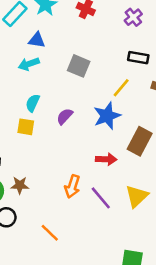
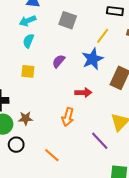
cyan semicircle: (33, 103) -> (28, 41), moved
red arrow: (106, 159) -> (83, 93), moved
purple line: (101, 198) -> (100, 141), moved

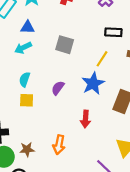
cyan semicircle: (28, 41) -> (25, 79), moved
red arrow: (83, 93) -> (85, 119), turned 98
orange arrow: (68, 117) -> (59, 145), moved

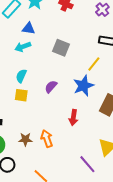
orange arrow: (59, 145) -> (47, 139), turned 144
brown star: (27, 149) -> (25, 139), moved

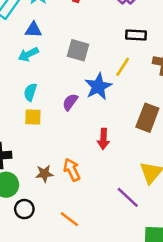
blue star: (83, 86) -> (98, 86), moved

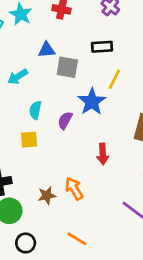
blue triangle: (33, 30) -> (47, 50), moved
black rectangle: (136, 35) -> (102, 47), moved
cyan semicircle: (30, 92) -> (35, 110), moved
black circle: (24, 209) -> (26, 243), moved

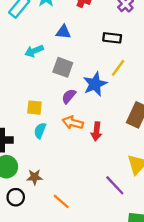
gray square: (67, 67) -> (63, 67), moved
cyan semicircle: (35, 110) -> (40, 131), moved
orange arrow: (74, 189) -> (73, 123), moved, turned -54
brown star: (47, 195) -> (35, 177), moved

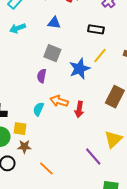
cyan arrow: (34, 51) -> (18, 28), moved
purple semicircle: (69, 96) -> (42, 76), moved, turned -32
yellow square: (34, 108) -> (20, 129), moved
cyan semicircle: (40, 131) -> (38, 109), moved

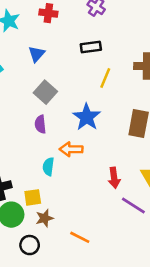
blue triangle: (54, 23) -> (37, 54), turned -40
gray square: (52, 53) -> (45, 92), turned 36
blue star: (80, 69) -> (87, 117), moved
red arrow: (79, 109) -> (114, 178), moved

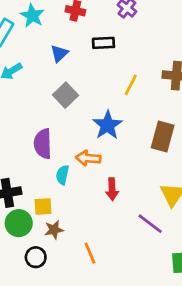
black rectangle: (91, 47) -> (103, 43), moved
purple semicircle: (40, 124) -> (43, 144), moved, size x1.5
red arrow: (114, 178) -> (112, 189), moved
orange line: (80, 237) -> (90, 253), turned 36

